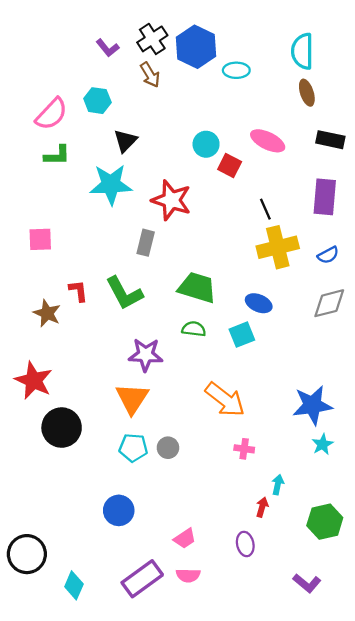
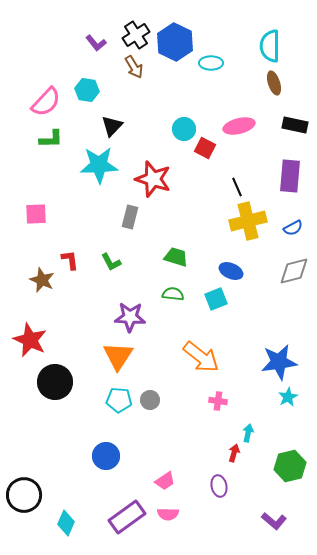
pink ellipse: (268, 141) -> (239, 126), turned -40
green trapezoid: (197, 288) -> (176, 257), size x0.7
green L-shape: (124, 293) -> (111, 262), size x0.6

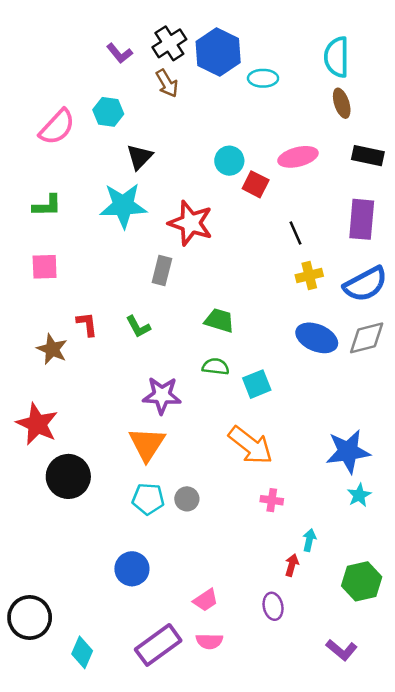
green L-shape: (51, 139) -> (47, 206), moved
yellow cross: (248, 221) -> (309, 275), size x0.6
blue semicircle: (293, 228) -> (365, 284), size x1.8
blue ellipse: (231, 271) -> (317, 338), moved, size x1.4
cyan square: (216, 299) -> (257, 384), moved

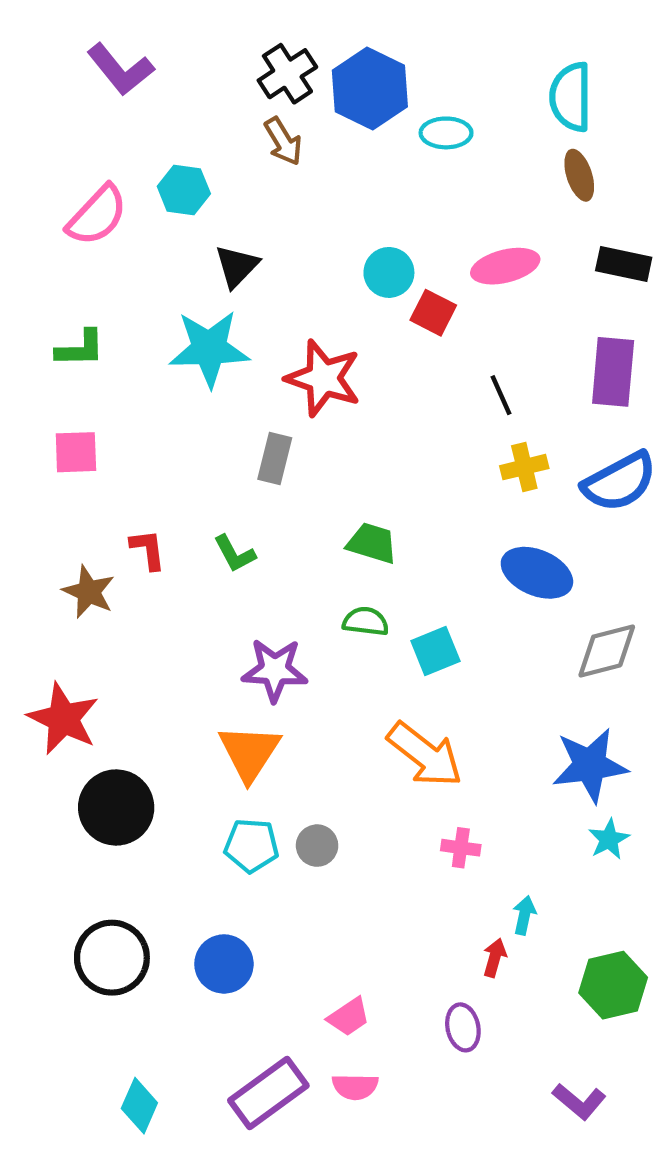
purple L-shape: (119, 53) -> (120, 69), moved, size x1.5
gray diamond: (367, 338) -> (607, 651), moved
black circle: (30, 618) -> (112, 958), moved

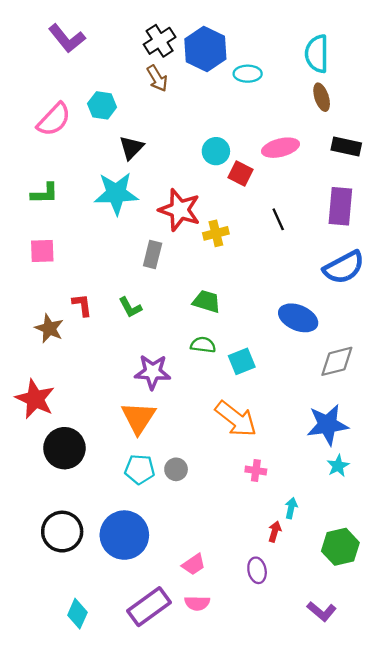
yellow cross: (524, 467) -> (216, 233), moved
blue circle: (224, 964) -> (124, 535), size x1.5

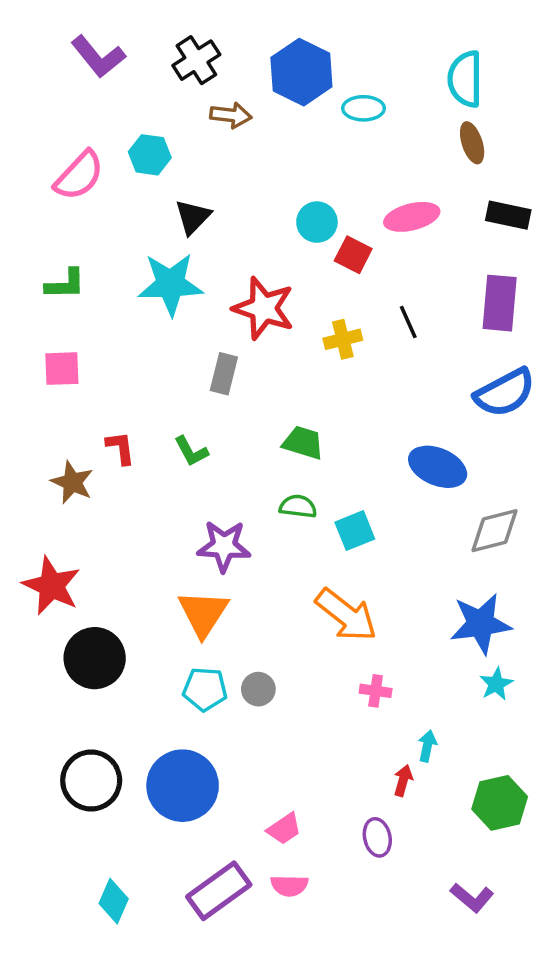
black cross: (160, 41) -> (196, 60), moved
brown arrow: (157, 78) -> (231, 115), turned -52
yellow cross: (216, 233) -> (343, 339), moved

